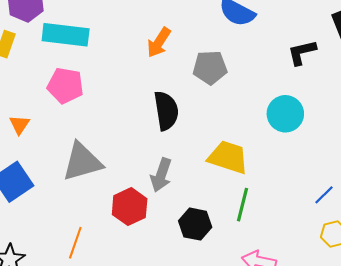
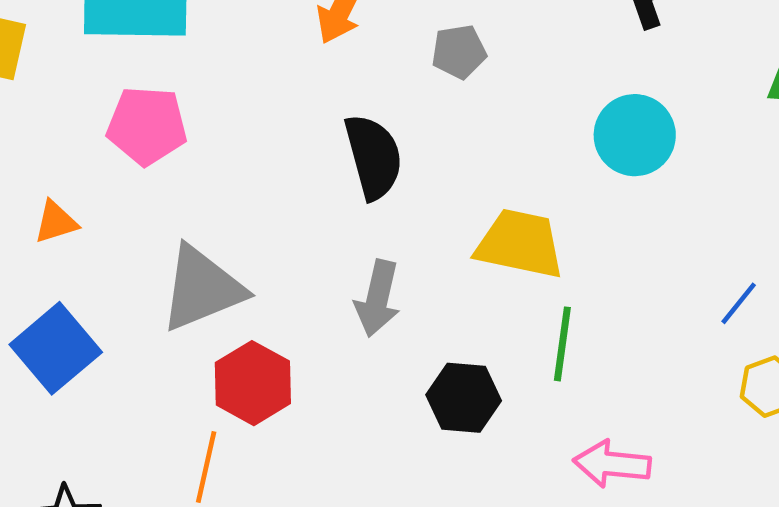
gray pentagon: (210, 67) -> (459, 52), size x0.7
orange triangle: (19, 125) -> (56, 222), turned 45
red hexagon: (130, 207) -> (253, 383), moved

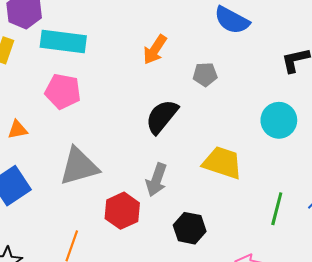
black semicircle: (373, 157) -> (162, 117), turned -132
green line: (562, 344) -> (277, 209), moved
red hexagon: (253, 383) -> (122, 211), moved

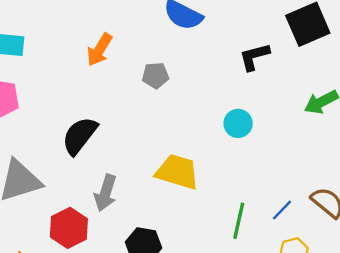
black semicircle: (162, 117) -> (80, 136), moved
cyan circle: (279, 120) -> (238, 123), size x0.7

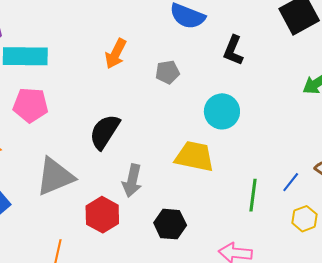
black L-shape: (254, 57) -> (233, 50), moved, turned -48
cyan circle: (238, 123) -> (222, 111), moved, size x1.4

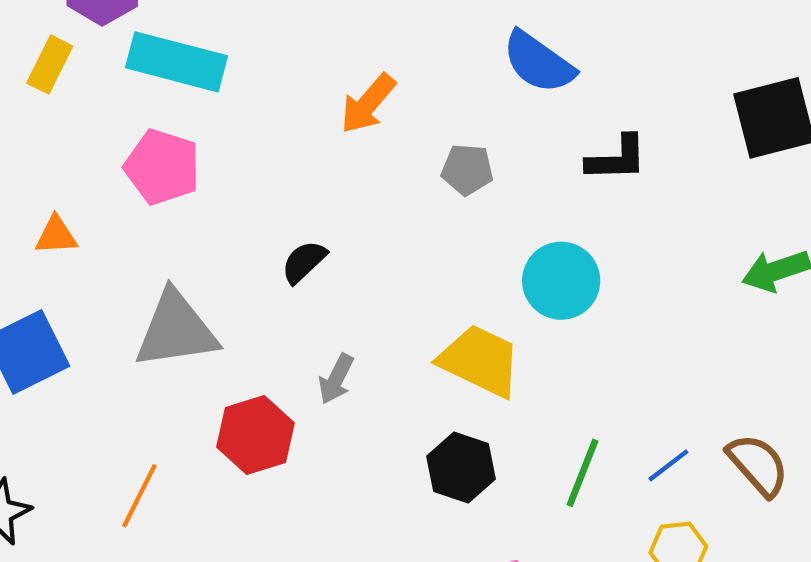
black L-shape: (233, 50) -> (617, 159), turned -128
black semicircle: (105, 132) -> (304, 262), size x0.6
gray arrow: (132, 181) -> (336, 379), size x0.7
black hexagon: (170, 224) -> (461, 468), moved

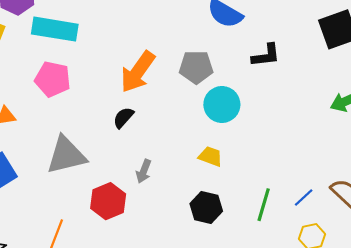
orange arrow: (368, 104) -> (138, 72), moved, size x1.4
gray pentagon: (467, 170) -> (196, 67), size x1.4
cyan circle: (561, 281) -> (222, 104), moved
yellow trapezoid: (480, 361) -> (210, 156), size x0.6

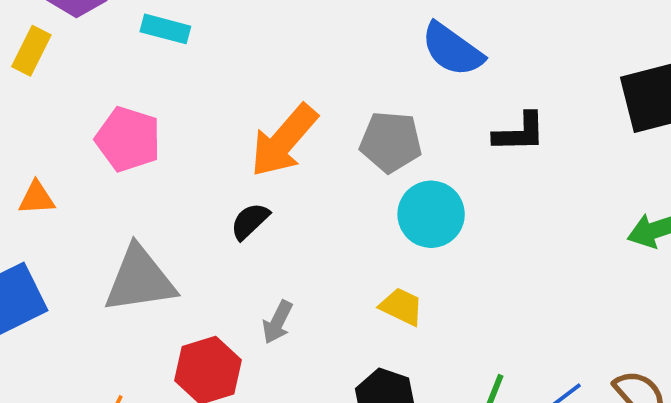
cyan rectangle: (55, 29) -> (165, 29), moved, size x0.6

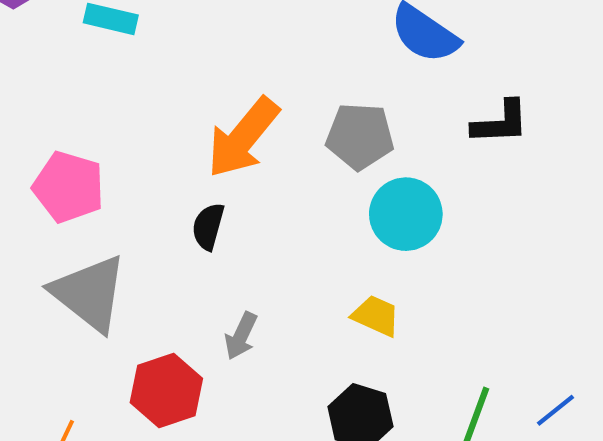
pink pentagon: (128, 139) -> (69, 187), moved
black semicircle: (250, 221) -> (208, 226), turned -30
gray triangle: (140, 280) -> (89, 293), turned 48

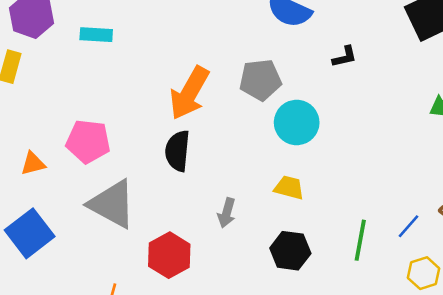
black L-shape: (500, 123) -> (345, 57), size x0.7
black semicircle: (208, 226) -> (177, 151), size x1.4
gray arrow: (241, 336) -> (227, 213), moved

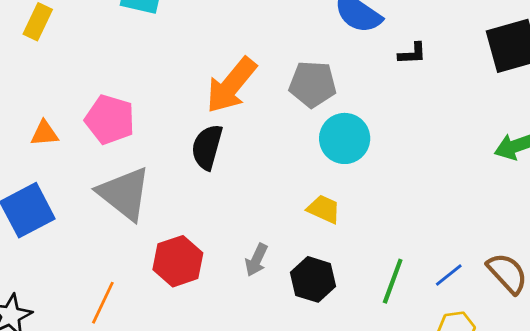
black L-shape: (345, 57) -> (412, 54), moved
gray arrow: (227, 213) -> (256, 260), moved

